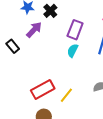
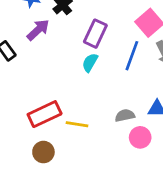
yellow line: (66, 95) -> (77, 124), turned 56

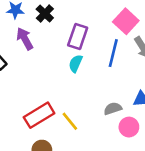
purple arrow: (38, 30) -> (25, 39), turned -70
yellow line: (77, 124) -> (70, 121), turned 48

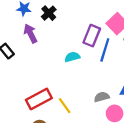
purple rectangle: (78, 36) -> (92, 36), moved
cyan semicircle: (76, 63) -> (72, 57), turned 48

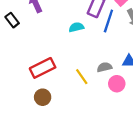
yellow line: (65, 106) -> (82, 77), moved

